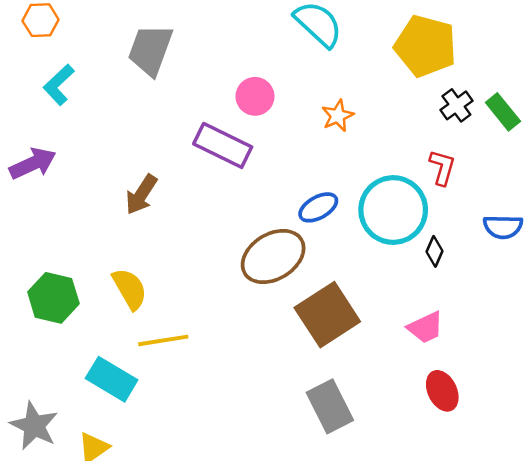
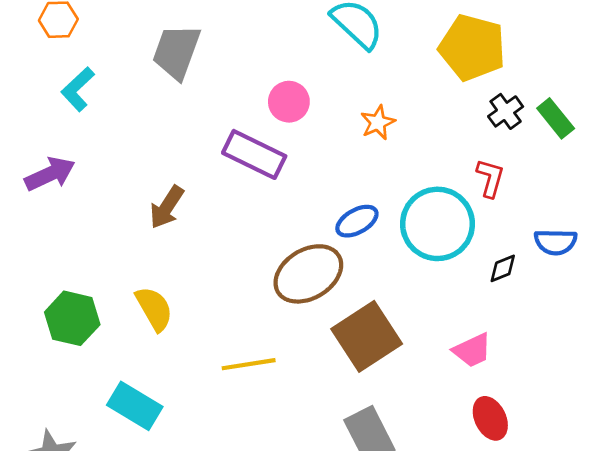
black diamond: (435, 251) -> (503, 268), moved, turned 44
yellow line: (163, 340) -> (249, 364), moved

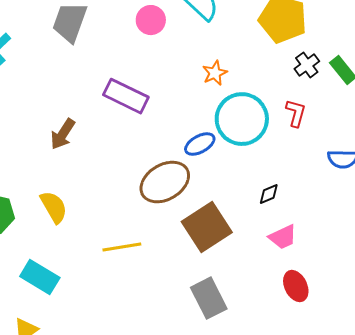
pink circle: (289, 102) -> (151, 20), moved
cyan circle: (438, 224) -> (242, 119), moved
black diamond: (503, 268) -> (269, 194), moved

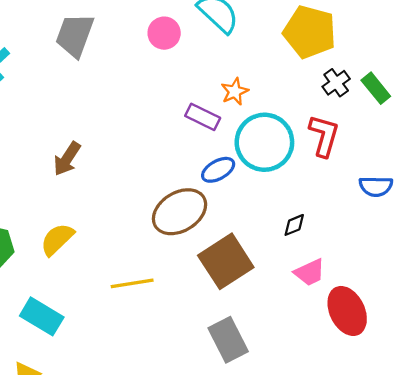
purple rectangle: (126, 96) -> (203, 117), moved, size x0.7
red L-shape: (296, 113) -> (324, 136), size x1.4
yellow semicircle: (54, 207) -> (57, 239), turned -104
red ellipse: (296, 286) -> (347, 311), moved, size x1.4

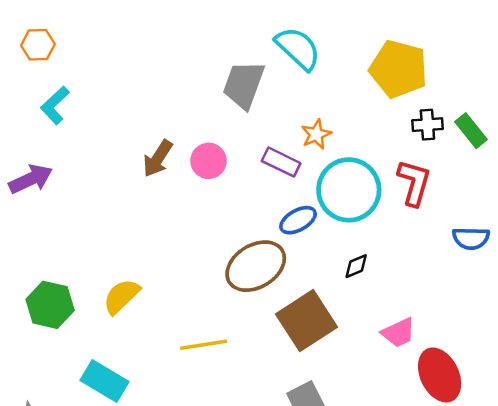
pink circle: (164, 33) -> (209, 161), moved
gray trapezoid: (75, 35) -> (244, 85), moved
black cross: (336, 83) -> (427, 125), turned 32
brown arrow: (67, 159) -> (158, 158), moved
black diamond: (294, 225) -> (356, 266), moved

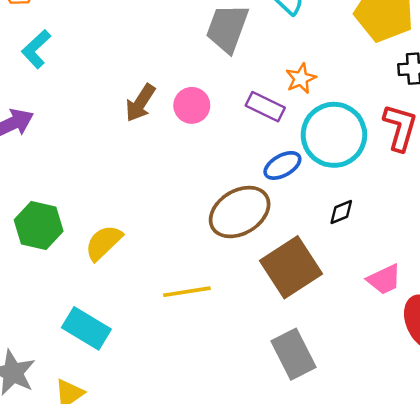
green hexagon: (50, 305) -> (39, 226), moved

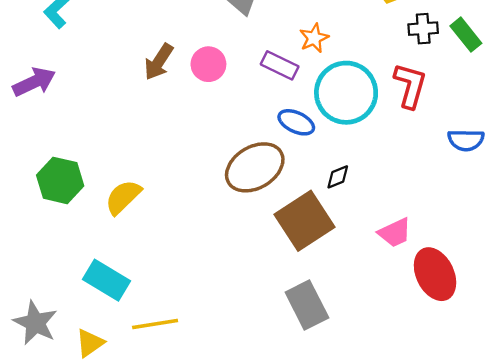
blue ellipse: (282, 165) -> (296, 122), turned 54
black diamond: (341, 212) -> (338, 177), moved
yellow line: (187, 292) -> (155, 324), moved

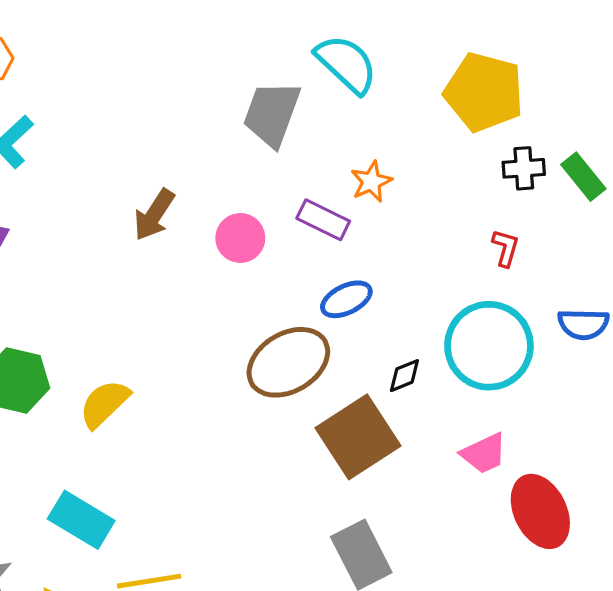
pink circle: (208, 64) -> (240, 238), moved
red L-shape: (410, 86) -> (506, 248), size x0.6
cyan circle: (346, 93) -> (489, 346), moved
blue ellipse: (296, 122) -> (346, 299), turned -51

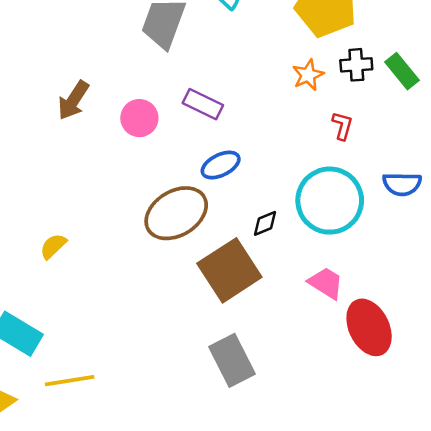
orange star: (371, 182) -> (308, 75), moved
yellow semicircle: (104, 404) -> (53, 246), moved, size x0.7
pink trapezoid: (484, 453) -> (326, 283), turned -123

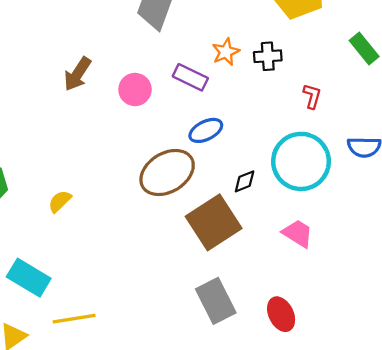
black cross: (356, 65) -> (268, 56), moved
orange star: (308, 75) -> (226, 52), moved
red ellipse: (369, 327) -> (281, 314), moved, size x0.7

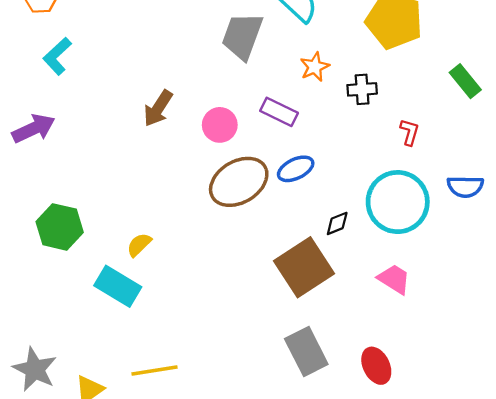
orange star: (226, 52) -> (315, 67), moved
brown ellipse: (167, 172) -> (239, 182), moved
cyan rectangle: (29, 278) -> (118, 286), moved

